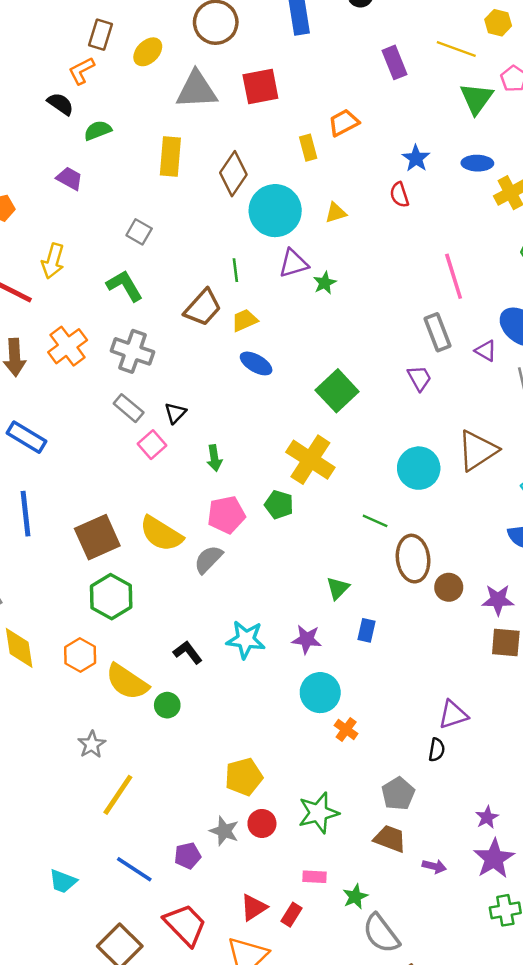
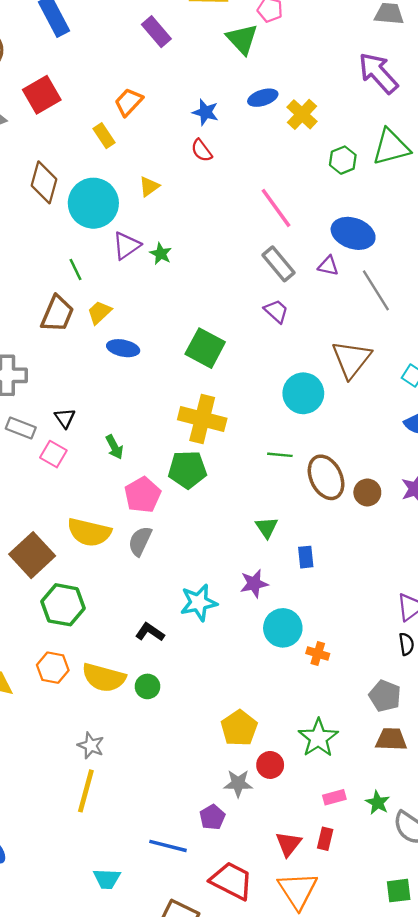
green pentagon: (279, 505) -> (187, 470), size x1.4
yellow line: (118, 795) -> (86, 791), moved

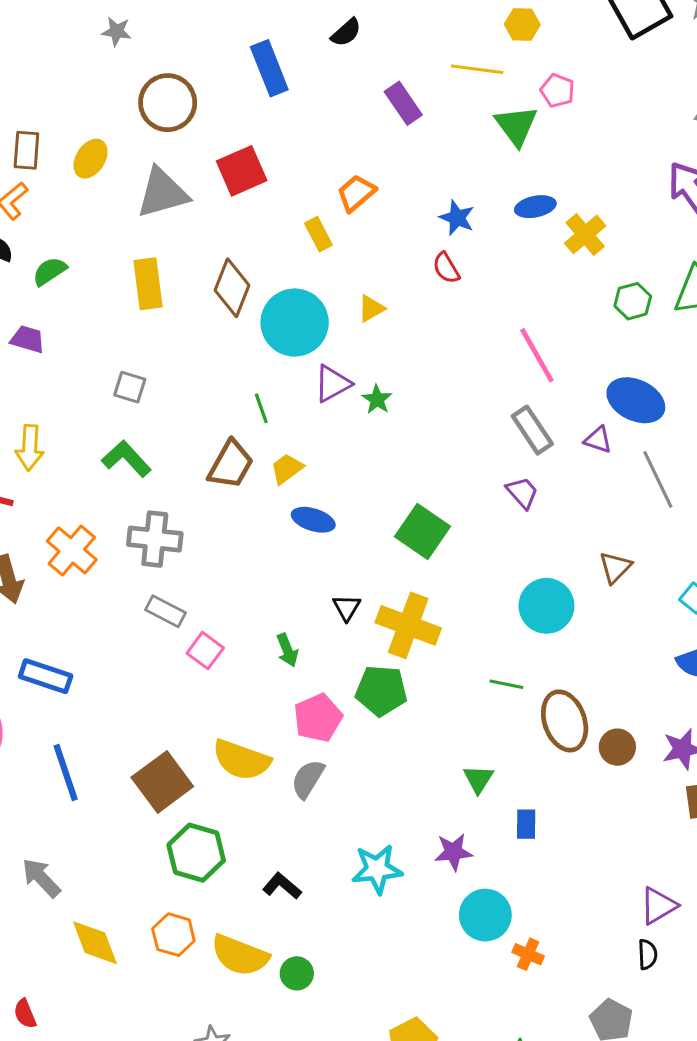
brown triangle: (351, 359) -> (615, 567), size x0.6
black triangle: (65, 418) -> (347, 608), moved
black L-shape: (150, 632) -> (282, 886), moved

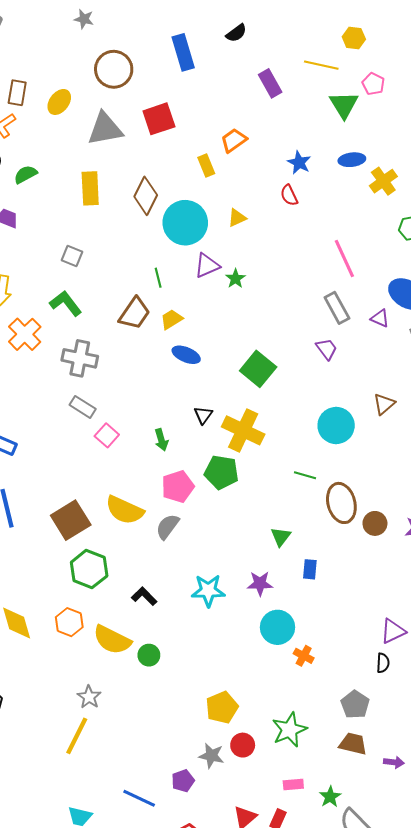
orange cross: (72, 550) -> (25, 334), moved

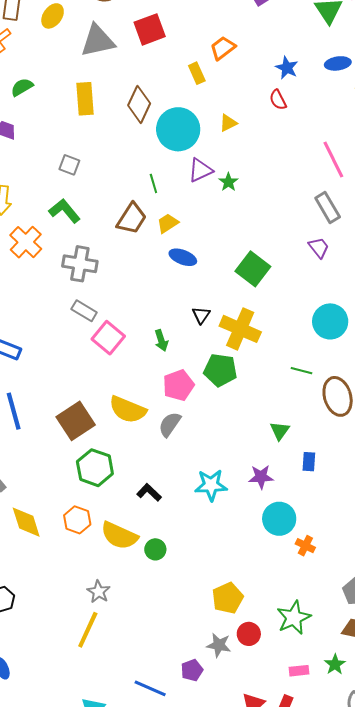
pink square: (107, 435) -> (108, 338), size x1.4
green star: (330, 797) -> (335, 664), moved

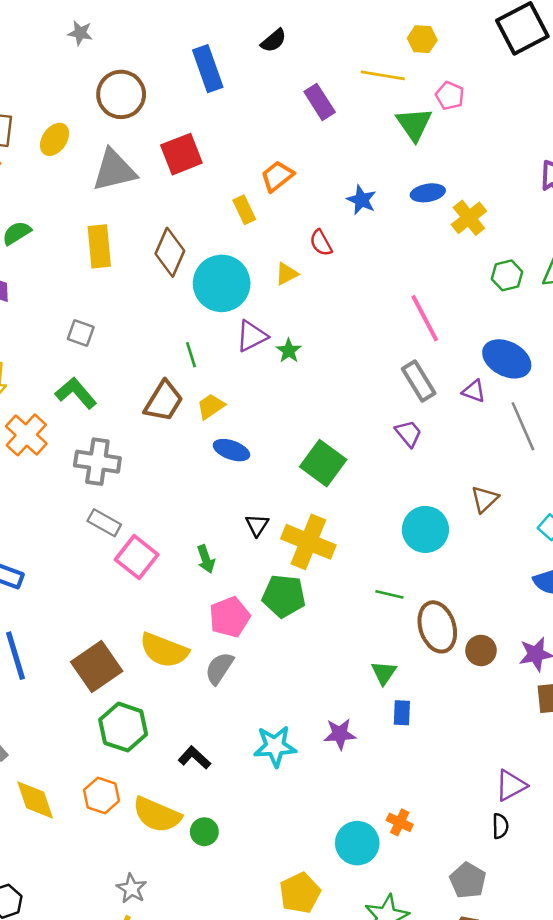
red semicircle: (278, 100) -> (321, 243), moved
green triangle: (280, 431) -> (384, 673), moved
cyan circle: (279, 519) -> (357, 843), moved

